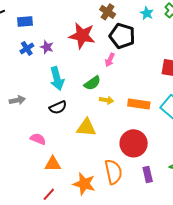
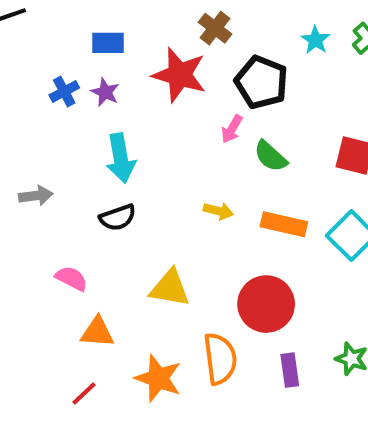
brown cross: (108, 12) -> (215, 28), moved
blue rectangle: (25, 21) -> (108, 43), moved
green semicircle: (92, 83) -> (270, 156), moved, turned 72
yellow triangle: (86, 128) -> (170, 288), moved

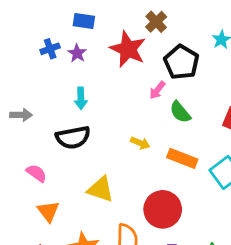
cyan arrow: (121, 158) -> (81, 98), size x0.7
black semicircle: (118, 218) -> (73, 137), size x1.4
orange triangle: (97, 332) -> (48, 211), turned 40

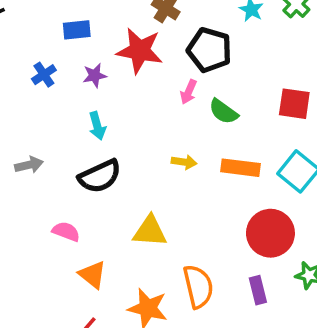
purple star: (77, 53) -> (95, 75), moved, turned -30
red circle: (163, 209) -> (270, 233), moved

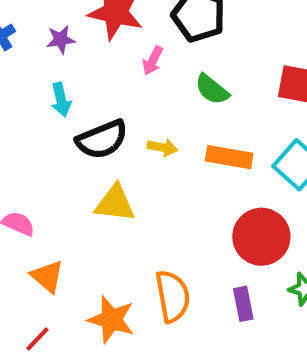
pink arrow: (189, 92) -> (153, 61), moved
black semicircle: (100, 176) -> (102, 139), moved
yellow triangle: (150, 231) -> (115, 203), moved

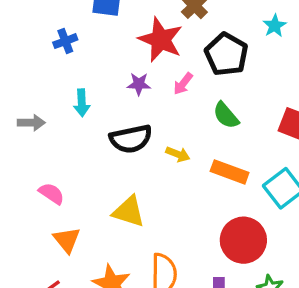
purple star: (61, 39) -> (139, 84), moved
cyan arrow: (61, 100) -> (82, 103), moved
yellow triangle: (115, 203) -> (129, 212), moved

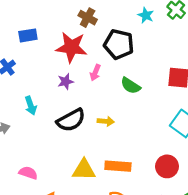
orange rectangle: (230, 172) -> (118, 166), moved
red circle: (243, 240) -> (167, 166), size x0.7

